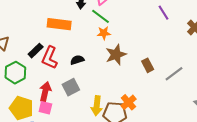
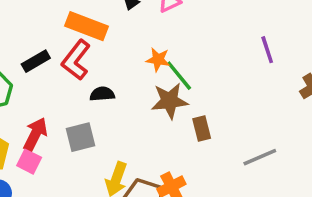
green line: (100, 16) -> (179, 76), moved
red L-shape: (50, 58) -> (76, 60), moved
brown rectangle: (148, 65) -> (202, 129), moved

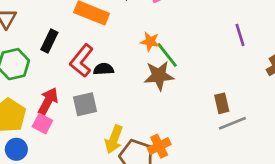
red L-shape: (76, 60) -> (82, 61), moved
black rectangle: (36, 61) -> (49, 41), turned -35
brown rectangle: (202, 129) -> (222, 103), moved

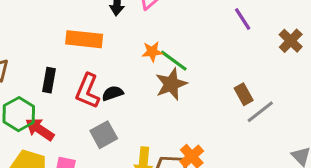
red arrow: (48, 101) -> (40, 129), moved, turned -68

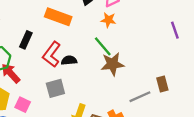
orange star: (152, 52) -> (108, 20), moved
green line: (174, 61) -> (103, 46), moved
gray line: (260, 112) -> (140, 97), moved

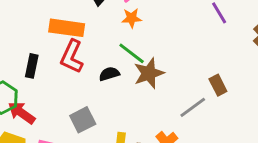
red L-shape: (52, 54) -> (72, 57), moved
black semicircle: (69, 60) -> (109, 74), moved

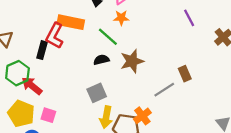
green line: (132, 53) -> (108, 37), moved
red L-shape: (72, 57) -> (55, 36), moved
gray square: (83, 120) -> (97, 93), moved

